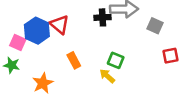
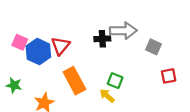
red triangle: (59, 25) -> (60, 46), turned 30
pink square: (18, 43) -> (20, 42), moved
orange rectangle: (74, 60) -> (74, 81), size x1.6

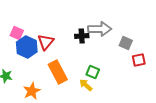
pink square: (20, 42) -> (17, 33), moved
red square: (169, 76) -> (139, 60), moved

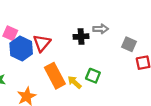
gray arrow: (100, 29) -> (101, 29), size x0.6
yellow arrow: (86, 85) -> (74, 82), moved

